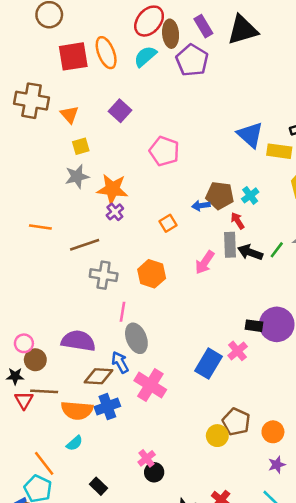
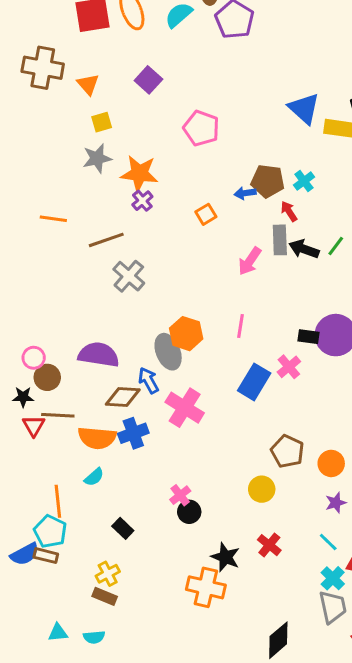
orange hexagon: (152, 274) -> (186, 334), moved
gray cross: (104, 275) -> (129, 276), turned 32
pink line: (123, 312) -> (241, 326), moved
yellow circle: (217, 436) -> (262, 489), moved
orange line: (44, 463) -> (58, 501), turned 32

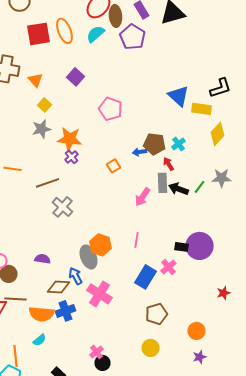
yellow square: (102, 122) -> (44, 105), turned -32
purple semicircle: (99, 355) -> (42, 259), size x0.6
brown pentagon: (287, 451) -> (156, 314), moved, turned 30

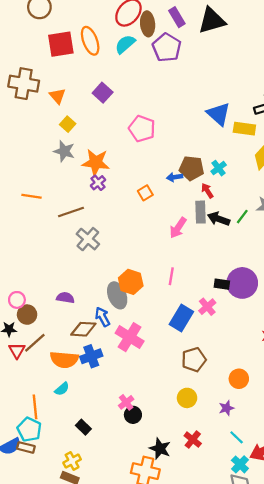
gray star: (42, 129) -> (64, 151), turned 30
brown line: (16, 299) -> (35, 343), turned -45
purple star: (200, 357) -> (226, 408), moved

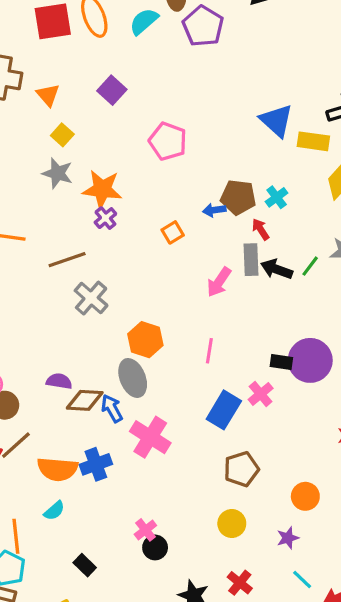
orange hexagon: (131, 282) -> (145, 340), moved
brown diamond: (83, 329) -> (85, 400), moved

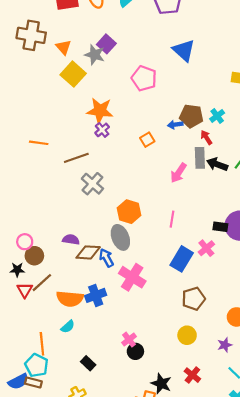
blue triangle: (277, 121) -> (184, 50), moved
yellow square: (62, 135) -> (73, 74), size x1.6
gray star: (57, 173) -> (95, 55), moved

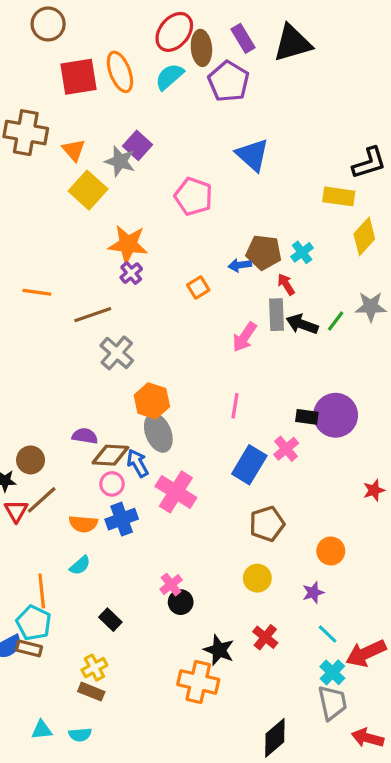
orange hexagon: (129, 212) -> (152, 401), moved
pink circle: (25, 242) -> (112, 484), moved
orange semicircle: (70, 299) -> (83, 524), size x0.7

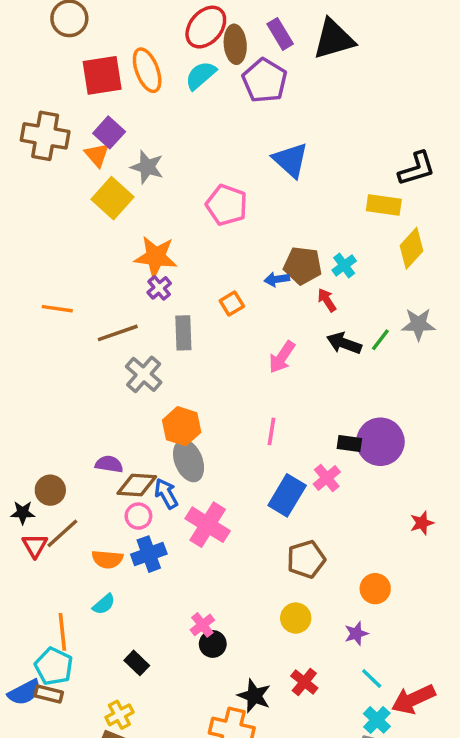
purple square: (138, 145) -> (109, 132), moved
gray rectangle: (276, 315) -> (183, 333), moved

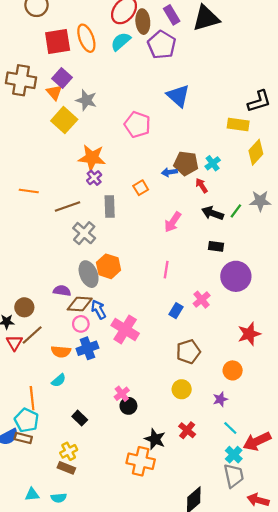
black rectangle: (349, 443) -> (216, 246), moved
gray ellipse: (189, 461) -> (89, 274), moved
blue rectangle: (287, 495) -> (176, 311), size x0.6
red star: (422, 523) -> (249, 334), moved, size x1.5

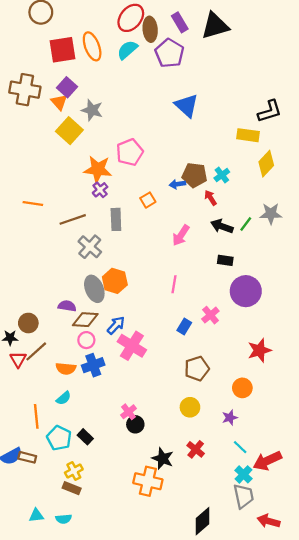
pink pentagon: (137, 125) -> (130, 152), moved, turned 30
blue arrow: (99, 310) -> (116, 325), moved, turned 72
cyan pentagon: (27, 420) -> (59, 438), moved

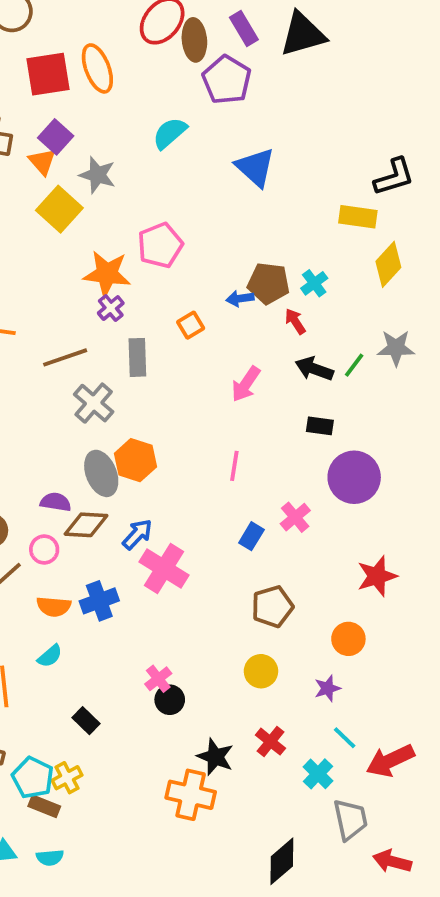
cyan semicircle: (127, 50) -> (170, 133), moved
pink circle: (86, 340) -> (44, 550), moved
cyan pentagon: (59, 438) -> (33, 778), moved
cyan cross: (243, 474) -> (318, 774), moved
brown rectangle: (72, 488) -> (44, 806), moved

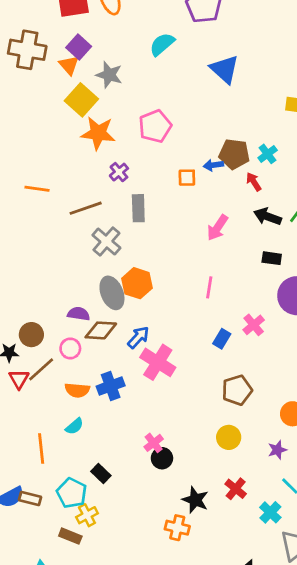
orange star: (107, 274) -> (98, 133), moved
orange square: (191, 325) -> (187, 178), moved, turned 30
cyan pentagon: (33, 778) -> (72, 493), moved
orange cross: (191, 795) -> (177, 528), size x0.7

